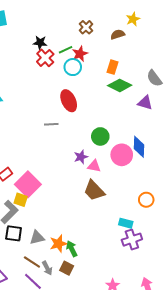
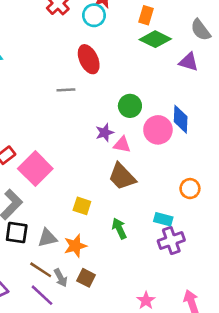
yellow square: (21, 200) -> (82, 206), moved
green arrow: (72, 249) -> (119, 229), moved

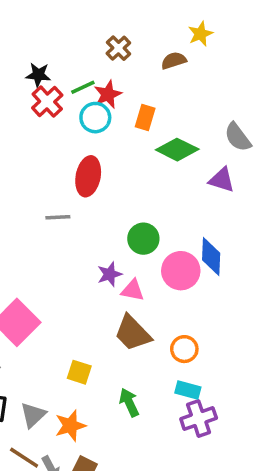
orange rectangle: (146, 15) -> (145, 118), moved
red ellipse: (89, 59) -> (88, 176), turned 36
orange circle: (190, 189) -> (184, 349), moved
gray triangle: (47, 238) -> (33, 415), turned -30

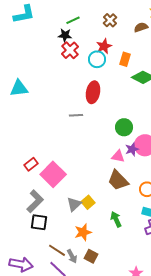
green line: (83, 87) -> (73, 20), moved
purple star: (110, 274) -> (132, 149), moved
yellow square: (79, 372) -> (88, 202), turned 32
gray triangle: (33, 415) -> (74, 204), moved

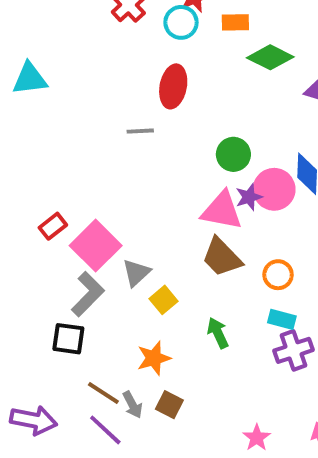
orange rectangle: (125, 59) -> (235, 22), turned 72
pink triangle: (118, 156) -> (222, 211), size x1.6
gray L-shape: (35, 201) -> (88, 294), moved
gray triangle: (74, 204) -> (136, 273), moved

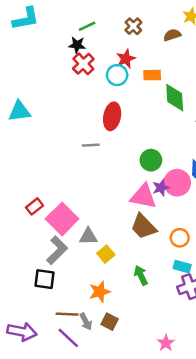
green diamond: (270, 57) -> (175, 98), turned 60
gray triangle: (136, 273) -> (88, 237), turned 42
brown line: (103, 393) -> (67, 314), turned -30

